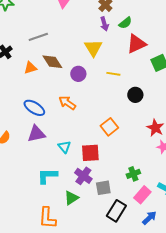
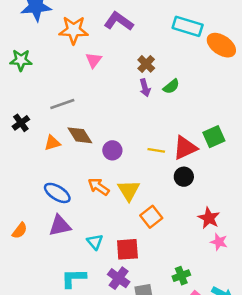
red triangle: (136, 44) -> (185, 148), moved
yellow triangle: (93, 48) -> (129, 190), moved

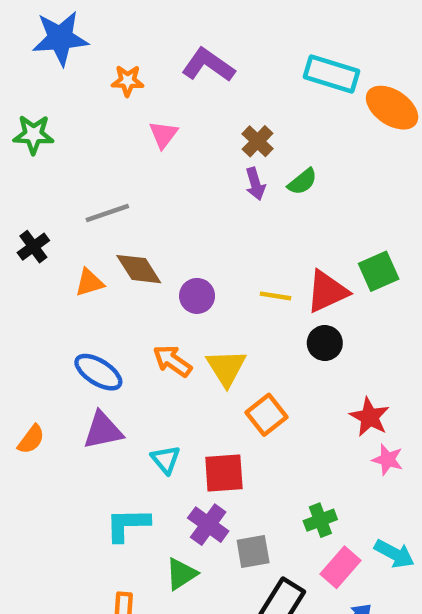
orange star: (74, 30) -> (128, 81), size x0.6

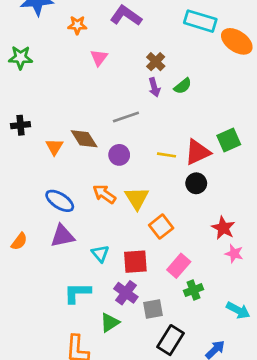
gray line: (107, 213) -> (126, 117), moved
black cross: (33, 247) -> (21, 125), turned 30
orange triangle: (89, 282) -> (54, 147), turned -42
pink rectangle: (340, 567) -> (179, 266), moved

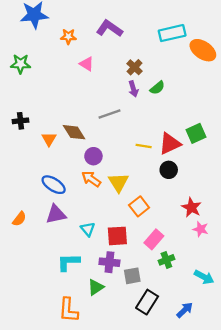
cyan rectangle: (200, 21) -> (172, 33), turned -30
pink triangle: (99, 58) -> (87, 64), turned -35
purple circle: (119, 155) -> (93, 156), moved
purple cross: (126, 293) -> (109, 262), turned -30

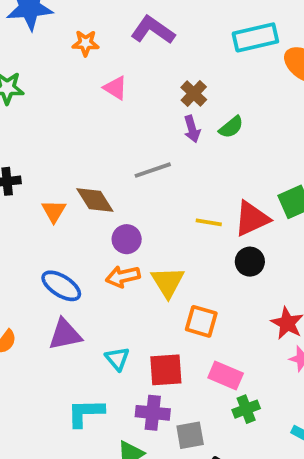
orange arrow: (91, 179) -> (123, 277), turned -48
orange square: (139, 206) -> (201, 321), turned -36
pink rectangle: (154, 239) -> (226, 375), turned 72

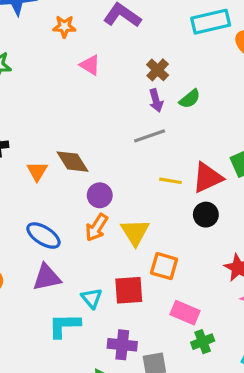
gray line: (153, 170) -> (150, 136), moved
orange arrow: (123, 277) -> (97, 227), turned -44
red square: (166, 370) -> (129, 290), moved
cyan L-shape: (86, 413) -> (64, 326), moved

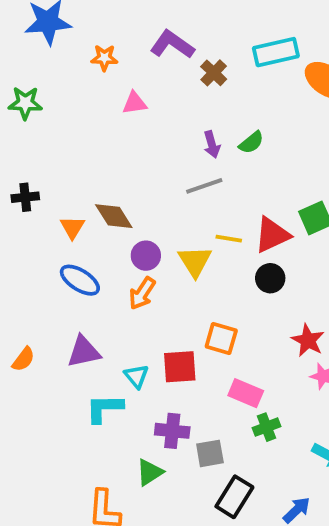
pink triangle: (90, 65) -> (135, 103), turned -40
brown cross: (158, 70) -> (214, 73), moved
yellow triangle: (135, 232) -> (195, 261), moved
blue ellipse: (43, 236) -> (80, 280), moved

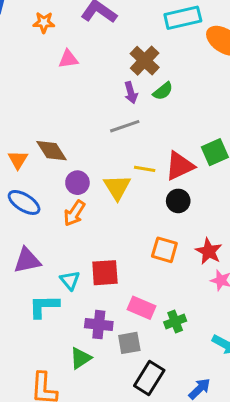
brown cross: (214, 73) -> (145, 61), moved, size x1.4
orange square: (221, 339) -> (164, 250), moved
pink rectangle: (246, 393) -> (142, 308), moved

